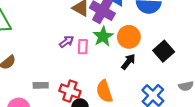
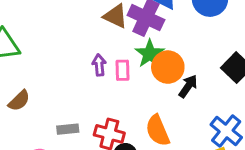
orange circle: (129, 37) -> (168, 67), moved
purple arrow: (67, 42) -> (99, 65), turned -56

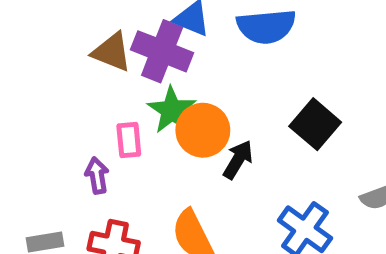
purple arrow: (99, 65) -> (97, 175), moved

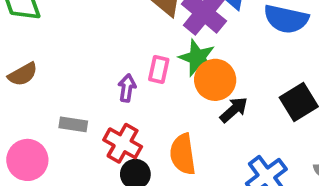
green star: (172, 110) -> (197, 58), turned -30

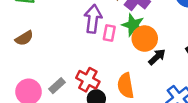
purple arrow: (127, 88) -> (93, 19), moved, size x1.6
gray rectangle: (73, 124) -> (57, 86), moved, turned -49

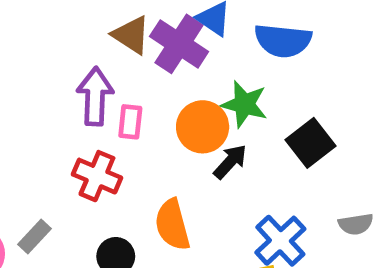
green star: (133, 25) -> (244, 104), moved
red cross: (88, 80) -> (97, 176), moved

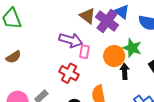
purple arrow: (95, 96) -> (71, 40), turned 100
black arrow: (230, 162) -> (125, 71), turned -49

